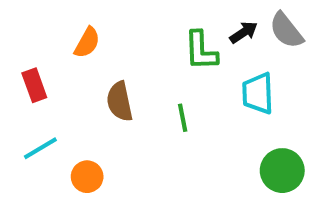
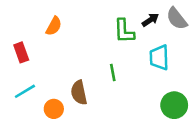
brown semicircle: (120, 101) -> (79, 93), moved

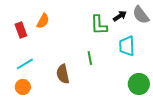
red rectangle: (21, 52) -> (21, 30), moved
cyan line: (25, 91) -> (25, 64), moved
orange circle: (54, 109) -> (23, 87), moved

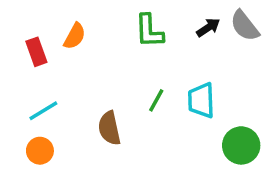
green L-shape: (99, 25) -> (149, 31), moved
cyan trapezoid: (127, 46) -> (201, 100), moved
green line: (90, 58) -> (156, 100), turned 40

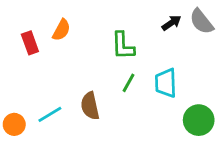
green L-shape: (149, 31) -> (123, 46), moved
cyan line: (43, 111) -> (50, 114), moved
orange circle: (40, 151) -> (14, 124), moved

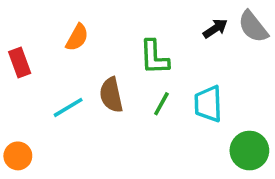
red rectangle: (30, 43) -> (20, 63), moved
brown semicircle: (90, 106) -> (111, 95), moved
cyan line: (50, 114) -> (68, 107), moved

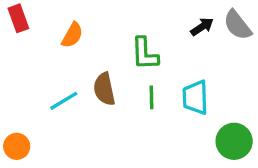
red rectangle: (20, 63) -> (18, 18), moved
green line: (161, 104) -> (151, 97), turned -30

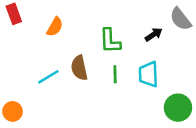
black arrow: (202, 27) -> (154, 34), moved

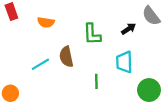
orange semicircle: (55, 27) -> (46, 22), turned 70
green line: (115, 74) -> (96, 81), moved

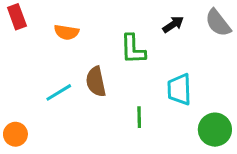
black arrow: (129, 29) -> (173, 24), moved

